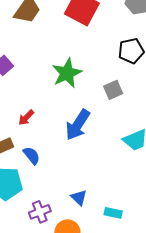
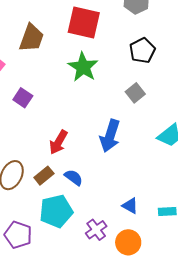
green star: (67, 73) -> (83, 67), moved
red arrow: (26, 118) -> (58, 142), size x1.4

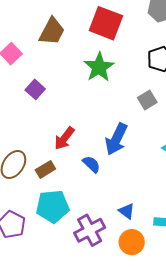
blue semicircle: (74, 177) -> (91, 164), moved
purple cross: (96, 230) -> (90, 230), size x1.4
orange circle: (128, 242) -> (132, 242), moved

